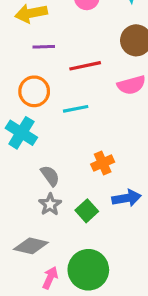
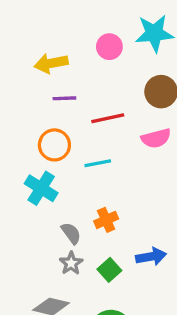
orange cross: (103, 163) -> (106, 220), moved

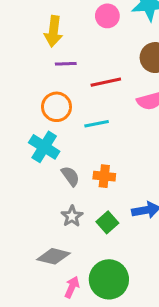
yellow arrow: (51, 63) -> (53, 31), turned -72
orange cross: (106, 220) -> (104, 176), turned 30
gray semicircle: (71, 233) -> (70, 176), moved

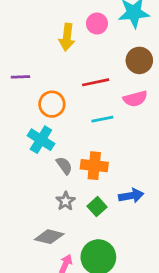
yellow arrow: (53, 31) -> (67, 37), moved
purple line: (66, 64) -> (20, 77), moved
cyan line: (97, 124) -> (102, 119), moved
orange cross: (104, 176) -> (94, 166), size x1.4

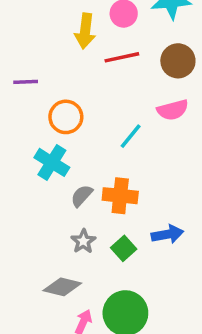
red line: (96, 82) -> (122, 57), moved
cyan line: (102, 119) -> (131, 136), turned -40
gray semicircle: (64, 166) -> (82, 196), turned -102

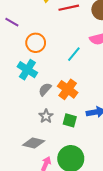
purple line: (26, 82) -> (12, 22), turned 32
orange cross: (120, 196) -> (68, 89), turned 30
green square: (124, 248) -> (70, 120), turned -32

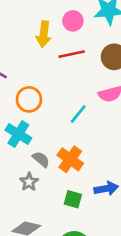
gray semicircle: (45, 89) -> (41, 159), turned 88
gray star: (46, 116) -> (29, 182), moved

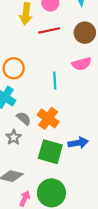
cyan line: (78, 114) -> (55, 80), turned -42
green square: (73, 199) -> (50, 152), size x1.6

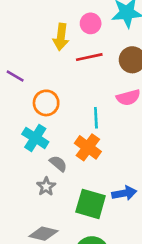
orange cross: (48, 118) -> (88, 147), moved

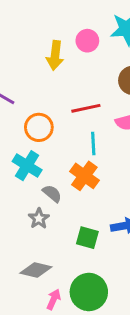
red line: (89, 57) -> (86, 108), moved
green square: (91, 204) -> (87, 238), size x0.7

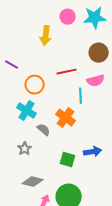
pink circle: (87, 41) -> (68, 17), moved
cyan line: (93, 144) -> (81, 96), moved
gray star: (39, 219) -> (25, 149), moved

